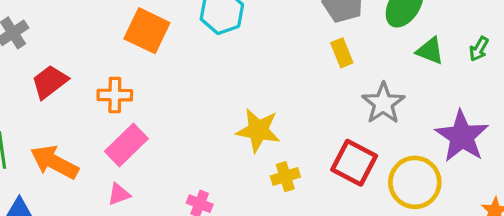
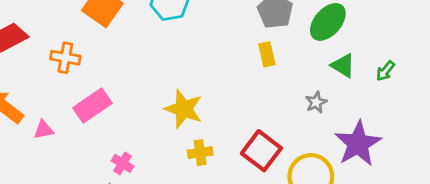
gray star: (383, 103) -> (316, 102), moved, size x0.6
pink rectangle: (126, 145) -> (92, 106), moved
pink triangle: (119, 194) -> (44, 130), moved

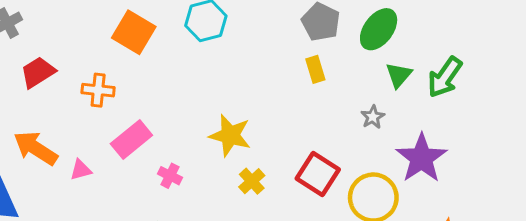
green triangle: (343, 66) -> (399, 75), turned 44
green arrow: (385, 71) -> (445, 77), size x1.8
yellow cross: (200, 153) -> (252, 181), turned -30
pink cross: (123, 163) -> (170, 176), moved

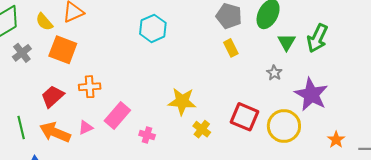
orange square: (134, 32) -> (63, 50), moved
red trapezoid: (38, 72) -> (53, 96), moved
pink triangle: (81, 170) -> (86, 128), moved

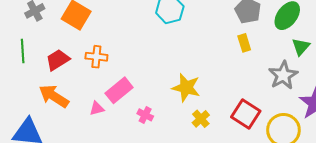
gray star: (274, 73) -> (283, 75), size x1.8
green line: (21, 127) -> (23, 51), moved
pink triangle: (86, 128) -> (97, 108), moved

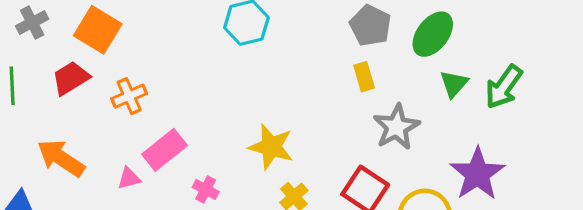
orange cross: (96, 57) -> (129, 96), turned -30
red trapezoid: (58, 60) -> (71, 78), moved
gray star: (283, 75) -> (396, 127), moved

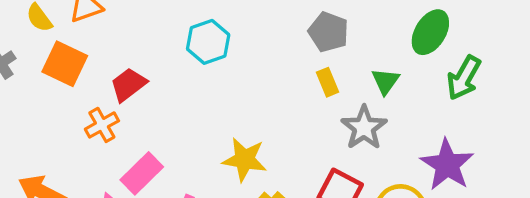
green ellipse: (433, 34) -> (430, 32), moved
red trapezoid: (71, 78) -> (128, 85), moved
green triangle: (454, 84) -> (385, 81), moved

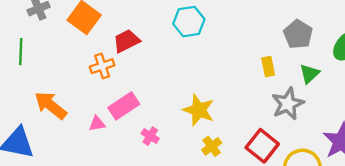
gray pentagon: (328, 32) -> (298, 34), moved

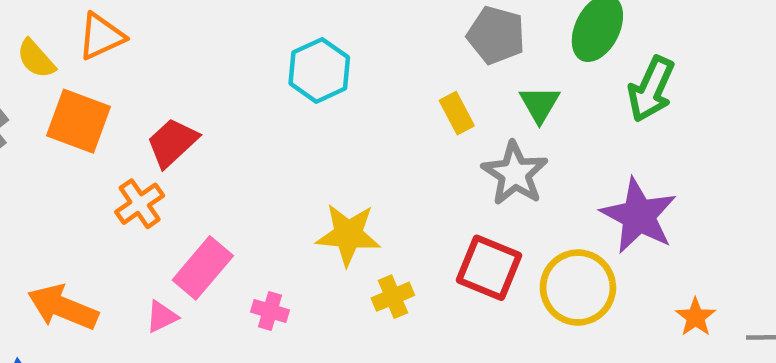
cyan hexagon: (189, 22) -> (319, 70), moved
yellow cross: (212, 146) -> (393, 297), turned 30

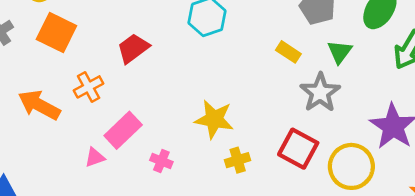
yellow rectangle: (457, 113) -> (288, 52), turned -35
red trapezoid: (172, 143) -> (133, 48), moved
orange arrow: (63, 307) -> (39, 105), moved

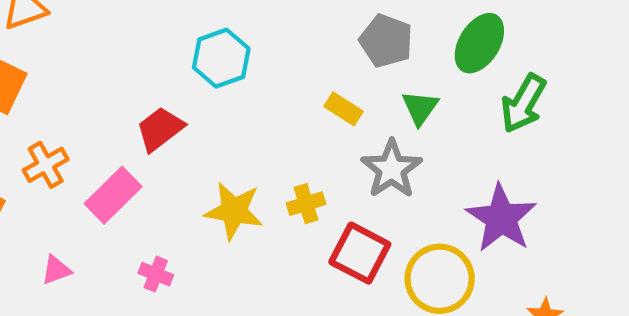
red trapezoid: (133, 48) -> (160, 129), moved
pink rectangle: (123, 130) -> (113, 195), moved
yellow cross: (238, 160) -> (306, 204), moved

